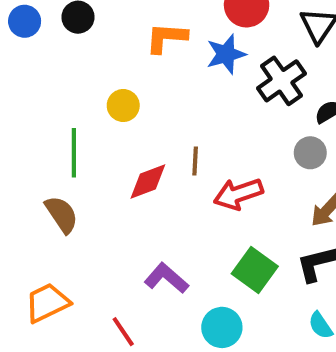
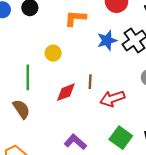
blue star: (226, 54) -> (107, 40), moved

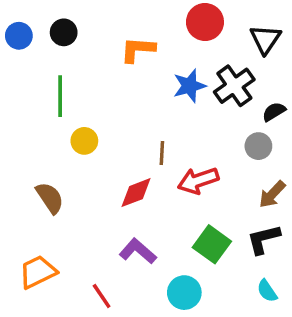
yellow circle: (53, 53) -> (84, 141), moved
green line: (28, 77) -> (60, 96), moved
red diamond: (66, 92) -> (136, 193), moved

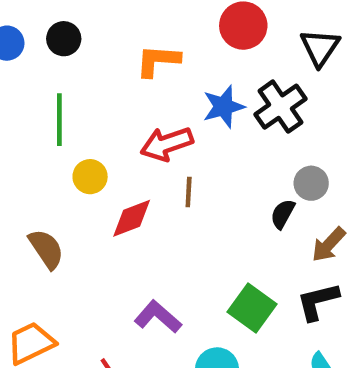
black semicircle: (274, 112) -> (283, 214), moved, turned -30
red arrow: (198, 181) -> (167, 144), moved
red diamond: (136, 193) -> (132, 218), moved

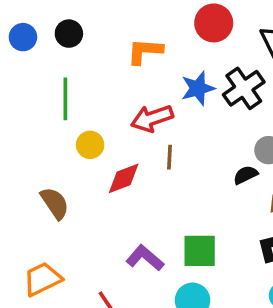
black semicircle: (283, 214) -> (246, 175), turned 35
green square: (252, 308) -> (200, 251), moved, turned -36

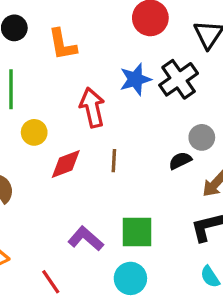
orange L-shape: (145, 51) -> (62, 44), moved, turned -104
red arrow: (152, 118) -> (92, 108), turned 96
brown line: (170, 157) -> (114, 161), moved

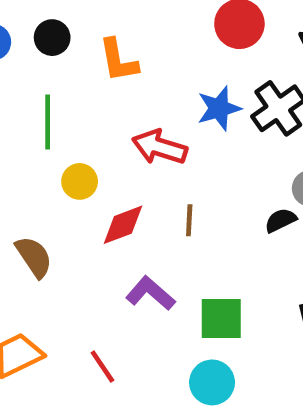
red arrow: (92, 108) -> (159, 147), turned -60
purple L-shape: (86, 239) -> (150, 293), moved
red line: (51, 282) -> (102, 366), moved

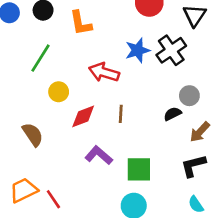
green line: (48, 122) -> (40, 58), turned 32
red line: (102, 366) -> (53, 199), moved

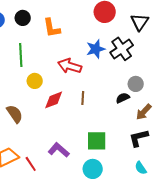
green line: (40, 58) -> (21, 55), turned -35
purple L-shape: (99, 155) -> (59, 150), moved

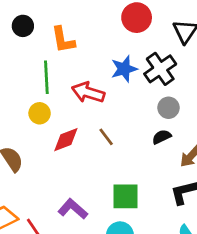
green line: (21, 55) -> (46, 77), moved
gray circle: (136, 84) -> (168, 108), moved
brown line: (83, 98) -> (106, 137), turned -40

